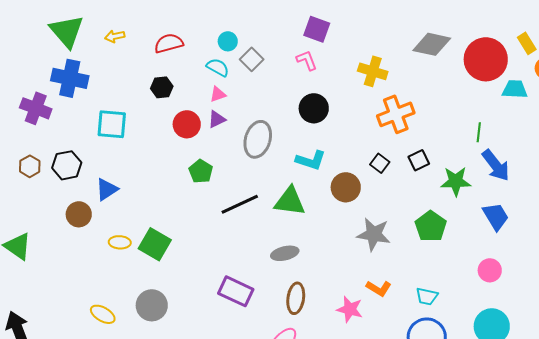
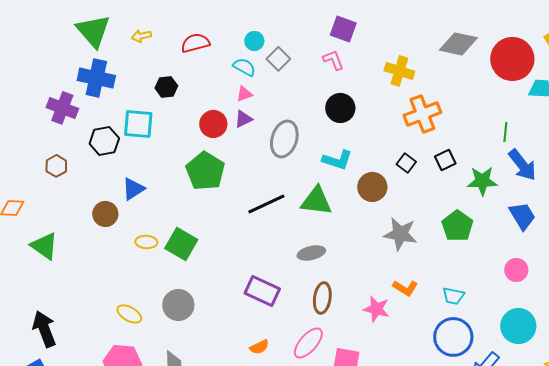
black hexagon: (162, 87) -> (166, 87), moved
black hexagon: (67, 165) -> (104, 141), moved
green pentagon: (201, 171) -> (205, 171), moved, size x1.6

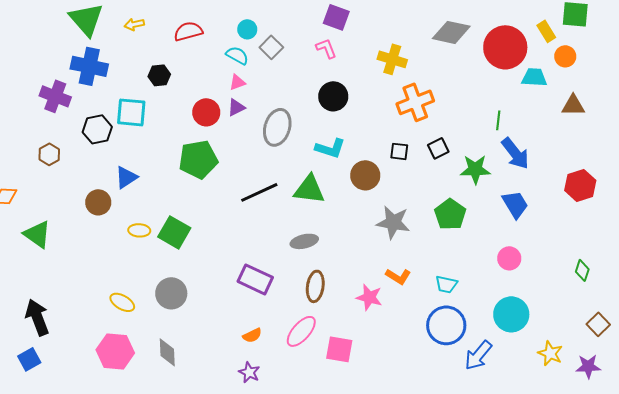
black square: (406, 163) -> (399, 151), turned -30
green pentagon: (205, 171) -> (198, 159), turned 30

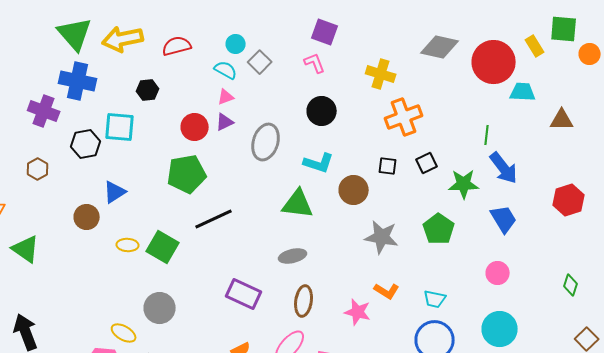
yellow arrow: (134, 24) -> (123, 39), size x2.0
orange circle: (565, 56) -> (590, 54), moved
black line: (259, 192) -> (214, 219), moved
yellow ellipse: (122, 302) -> (124, 333), moved

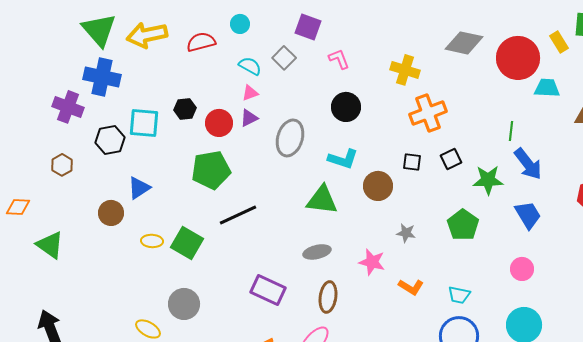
purple square: (325, 32) -> (308, 27), moved
cyan circle: (236, 44) -> (240, 24), moved
black hexagon: (148, 90) -> (185, 109), moved
gray star: (382, 237) -> (406, 233), size x0.6
pink star: (358, 312) -> (372, 262), moved

